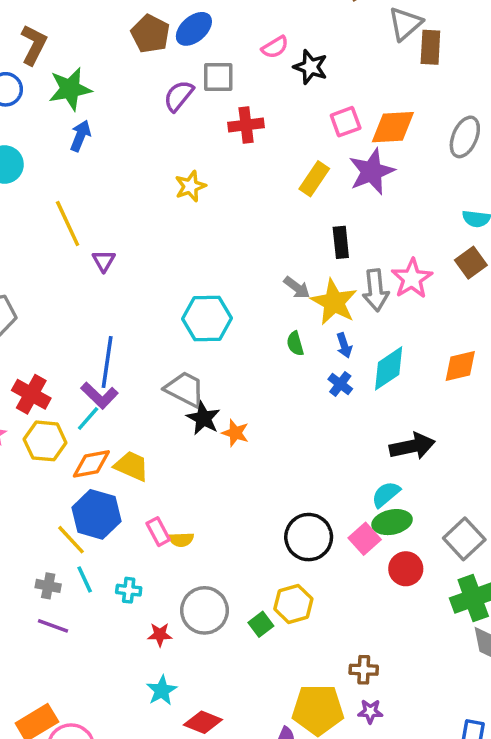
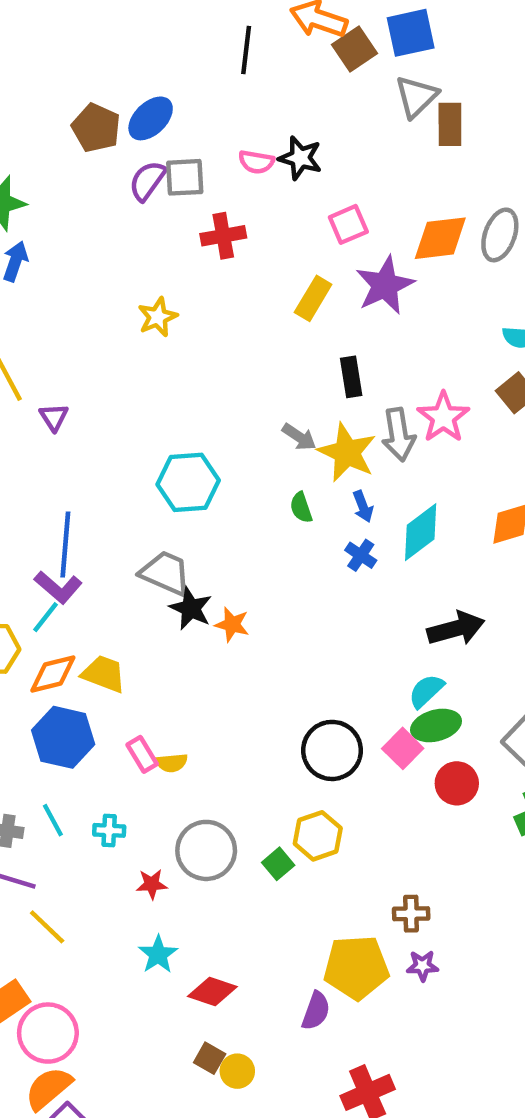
pink semicircle: (275, 47) -> (256, 162), moved, turned 44
purple semicircle: (179, 96) -> (147, 181), moved
orange diamond: (393, 127) -> (440, 238), moved
yellow line: (71, 540) -> (47, 927), moved

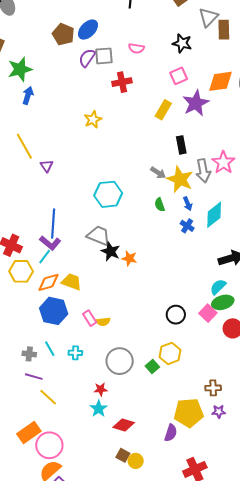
black star: (300, 158) -> (182, 43), moved
black circle: (332, 750) -> (176, 315), size x0.7
red star: (152, 884) -> (101, 389), moved

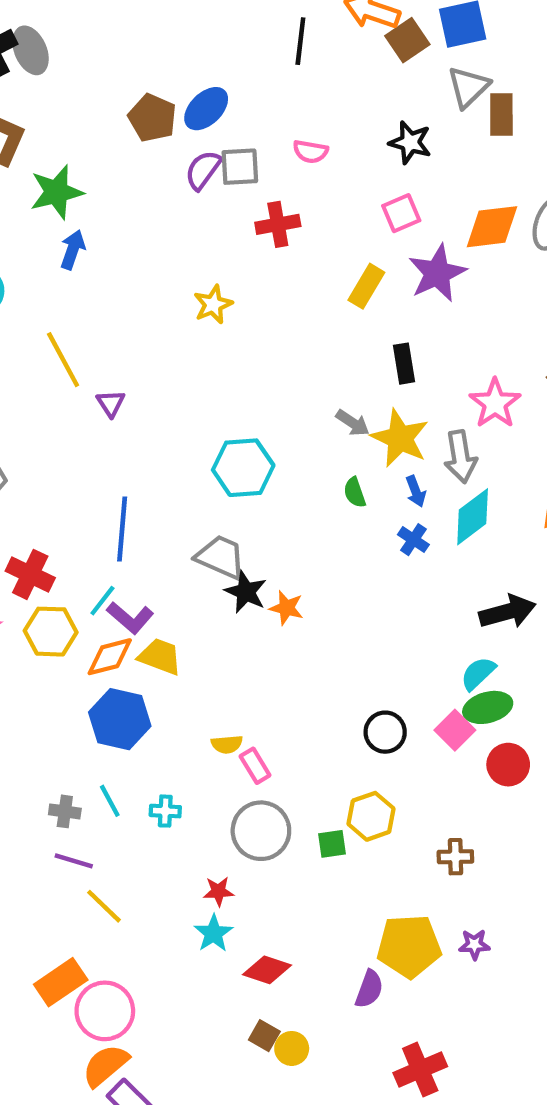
gray arrow: (203, 171) -> (461, 457), moved
purple L-shape: (50, 243) -> (130, 618), moved
pink rectangle: (90, 318) -> (255, 766), moved
green square: (152, 366) -> (332, 844), turned 32
brown cross: (213, 388) -> (455, 857), moved

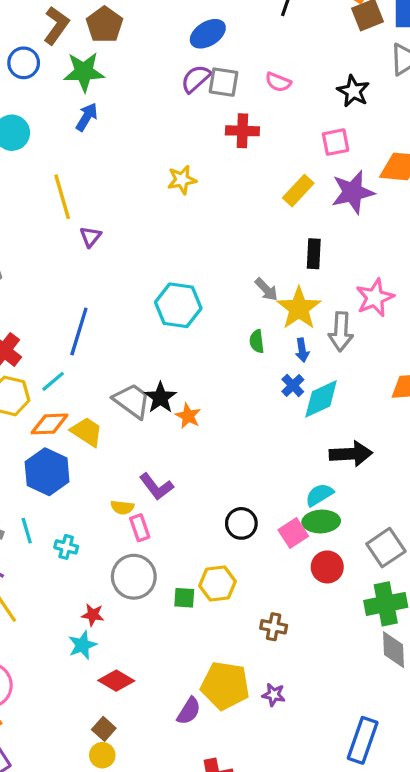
brown pentagon: (152, 118) -> (104, 25), moved
cyan diamond: (473, 517) -> (321, 399), moved
gray trapezoid: (221, 557) -> (132, 401), moved
purple L-shape: (130, 618) -> (156, 487), moved
yellow circle: (292, 1048) -> (102, 755), moved

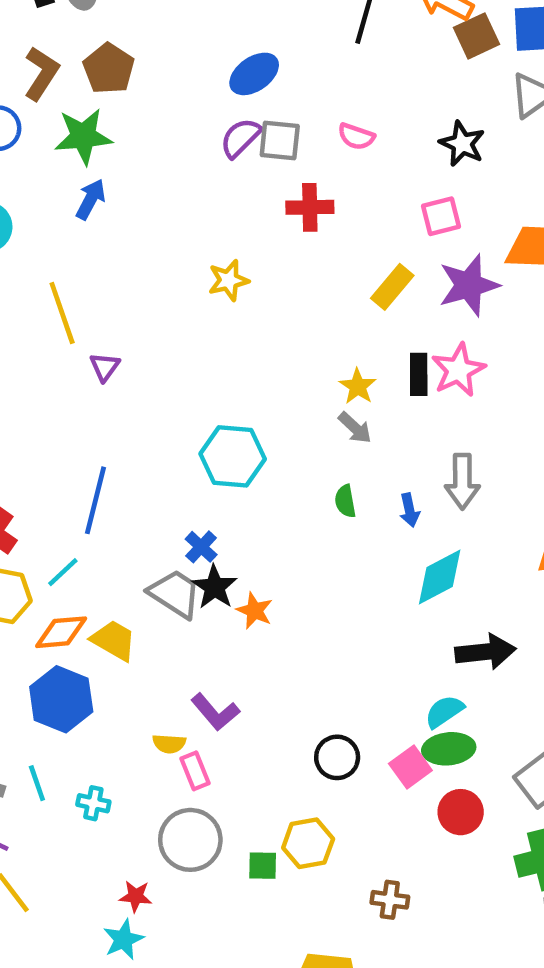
pink star: (375, 298) -> (458, 370), moved
yellow star: (299, 308) -> (358, 386), moved, size x0.6
blue cross: (293, 385) -> (201, 547), moved

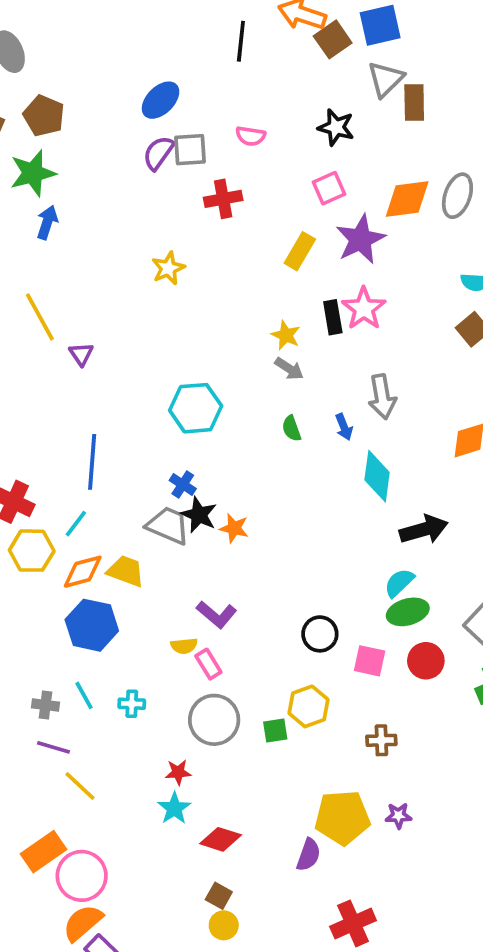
cyan diamond: (440, 577) -> (377, 476), turned -45
pink square: (410, 767) -> (370, 661), moved, turned -32

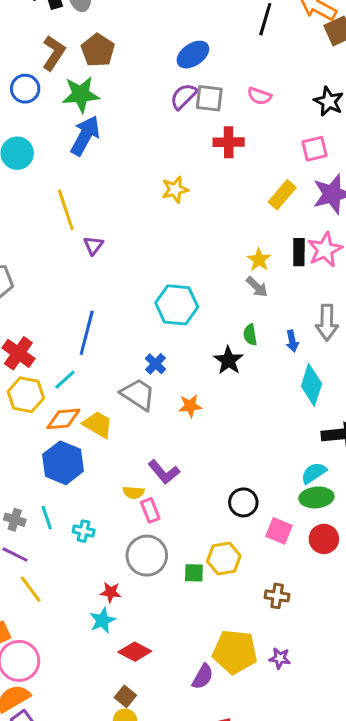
blue arrow: (47, 222) -> (85, 136), size x1.5
black star: (199, 515) -> (228, 360), moved
orange star: (234, 528) -> (190, 406), turned -30

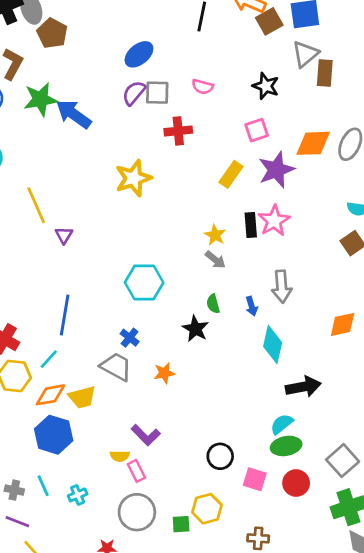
brown pentagon: (98, 50) -> (52, 33), moved
blue arrow: (85, 136) -> (74, 114), moved, turned -78
yellow star: (175, 190) -> (133, 178), size x1.5
yellow trapezoid: (98, 425) -> (82, 397), turned 140
cyan cross: (84, 531) -> (78, 495), turned -30

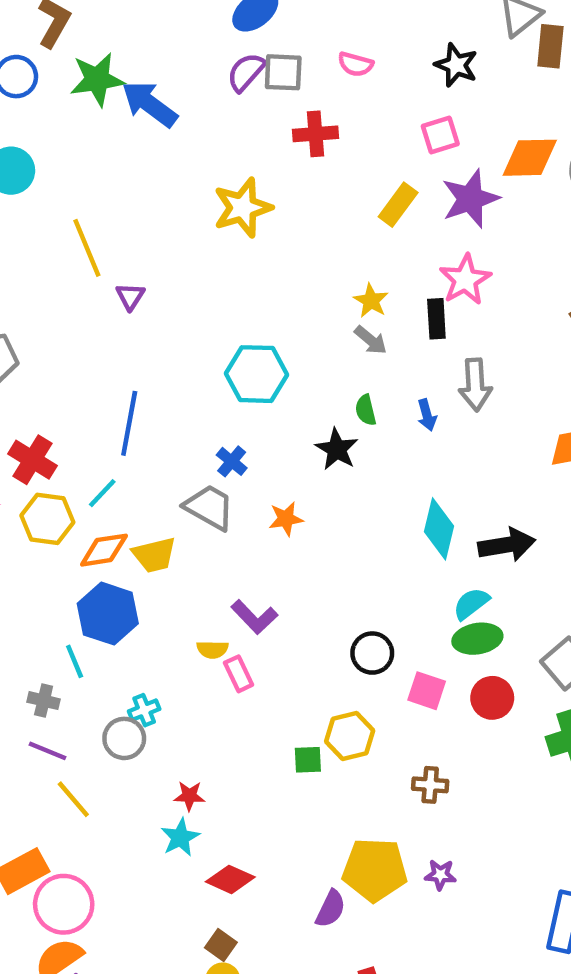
black rectangle: (251, 225) -> (436, 319), moved
cyan diamond: (273, 344) -> (439, 529), moved
cyan line: (43, 486) -> (75, 661), moved
gray circle: (137, 512) -> (124, 738), moved, size x0.7

